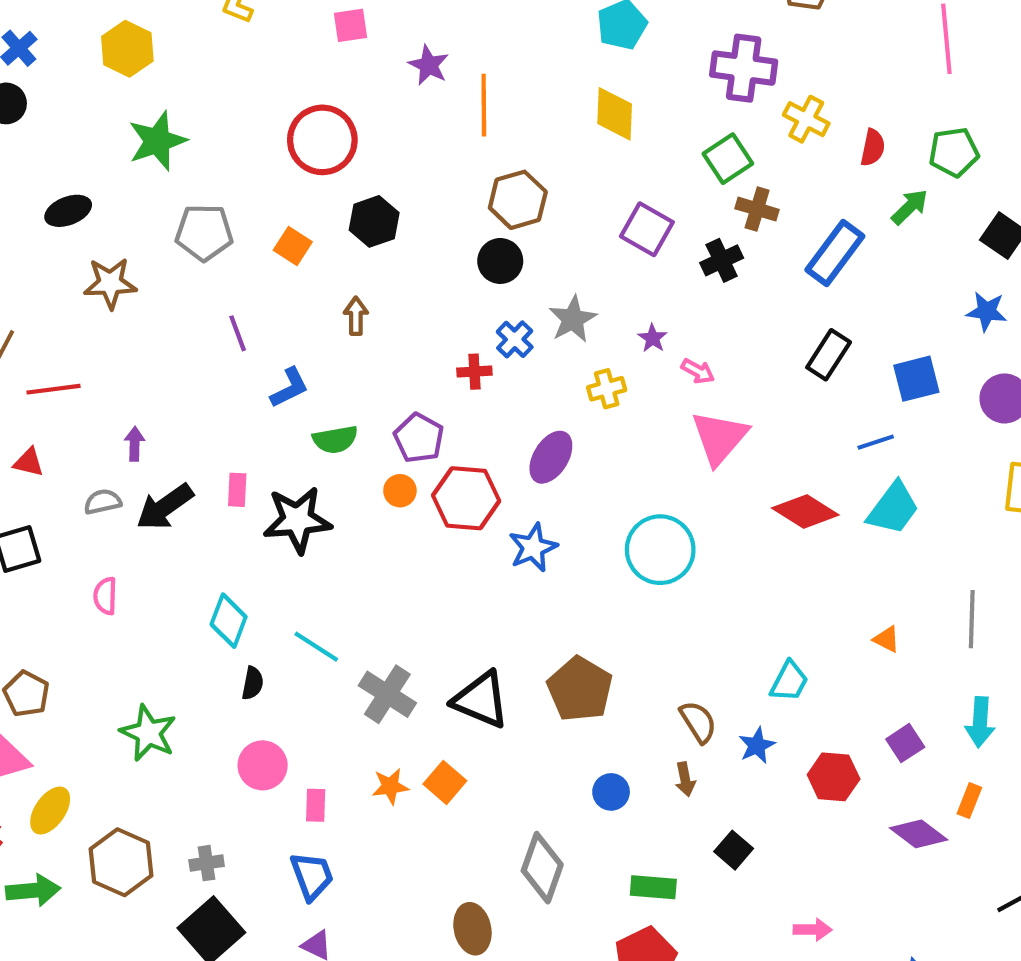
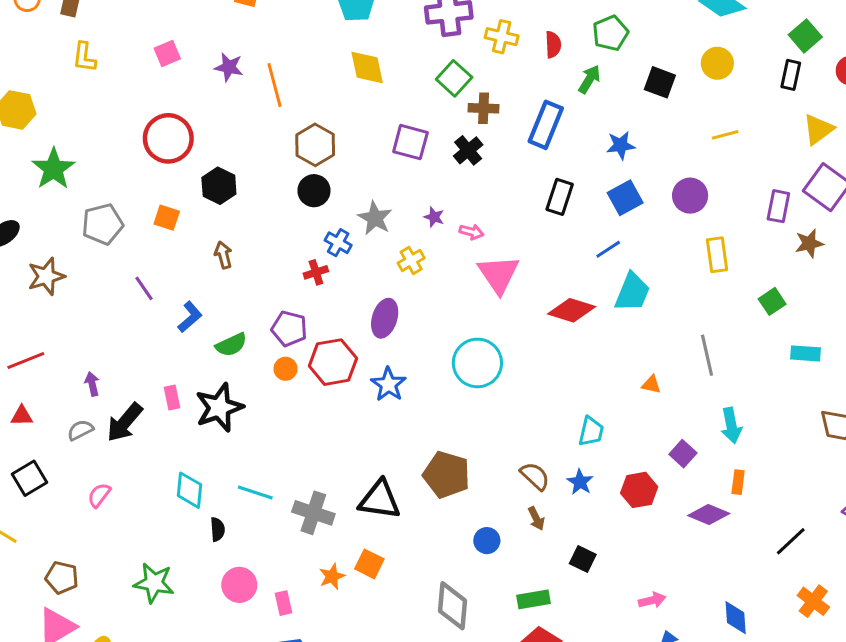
blue star: (987, 311) -> (621, 145), moved
pink semicircle: (105, 596) -> (99, 495), turned 50

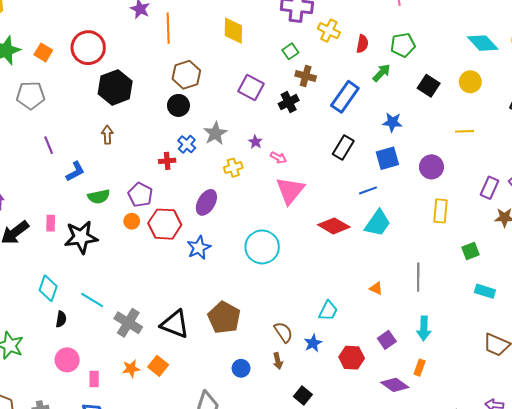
green square: (454, 78) -> (290, 51), size x0.7
black hexagon: (219, 186) -> (115, 87), size x1.4
orange square: (167, 218) -> (43, 52), moved

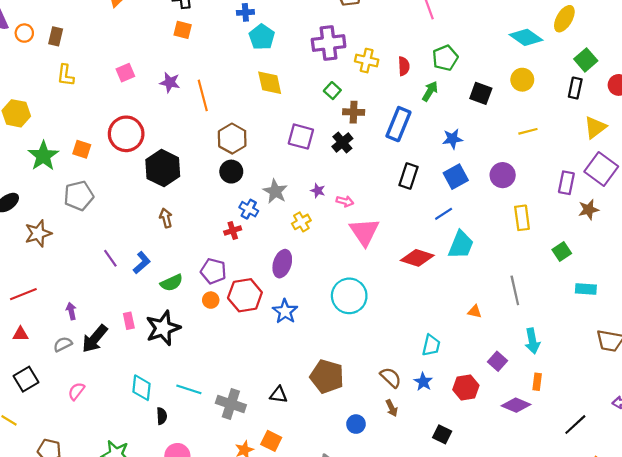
purple line: (49, 145) -> (110, 258), moved
black triangle: (175, 324) -> (279, 395), size x0.6
black square: (303, 396) -> (442, 434), moved

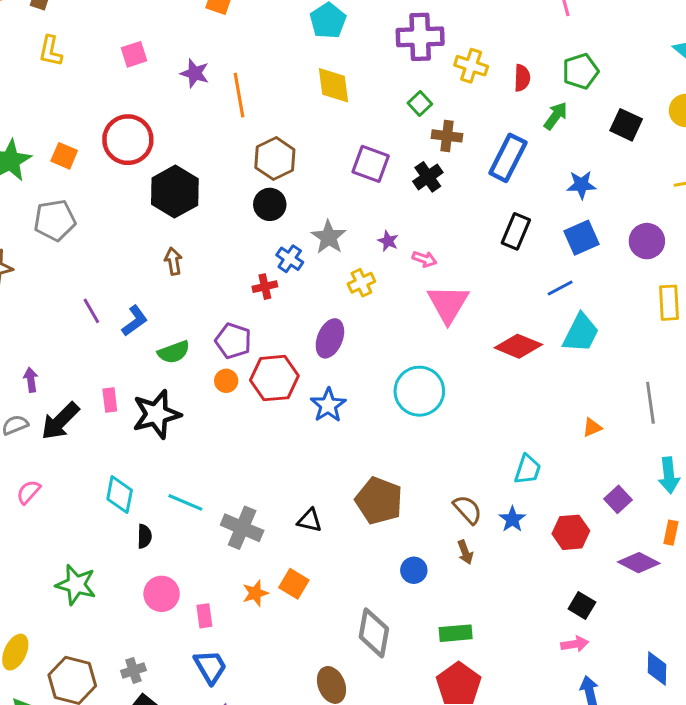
orange triangle: (475, 311) -> (592, 428), turned -40
black square: (442, 434) -> (582, 605), moved

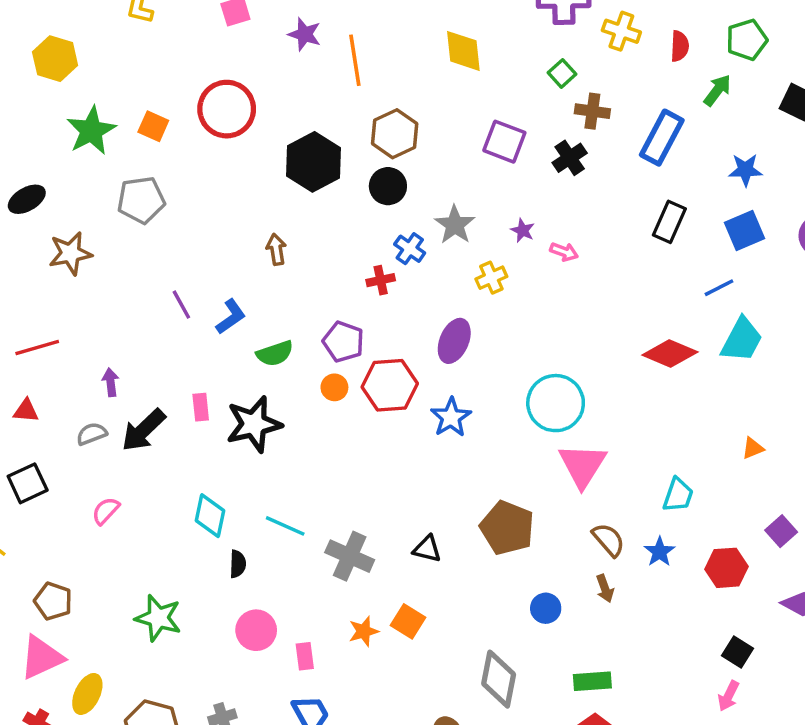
black hexagon: (175, 192) -> (313, 162), moved
pink triangle: (448, 304) -> (582, 465), moved
pink arrow: (575, 644) -> (729, 696), turned 124

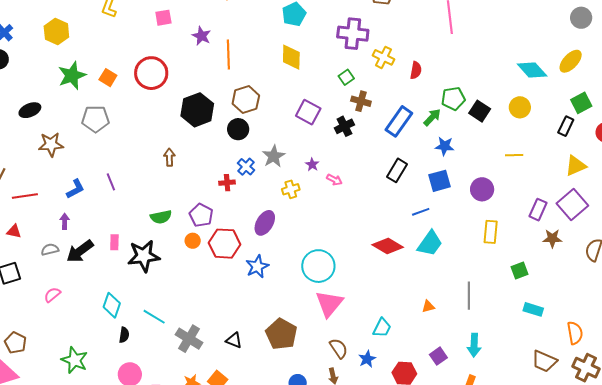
green pentagon: (747, 40) -> (453, 99), moved
green arrow: (717, 90) -> (432, 117), moved
blue L-shape: (231, 317) -> (75, 189), moved

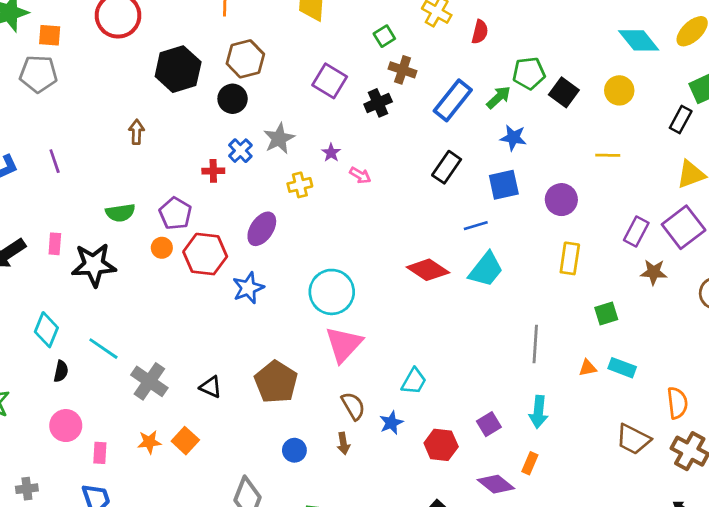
orange square: (108, 78) -> (50, 35), moved, turned -30
orange triangle: (428, 306) -> (588, 368), moved

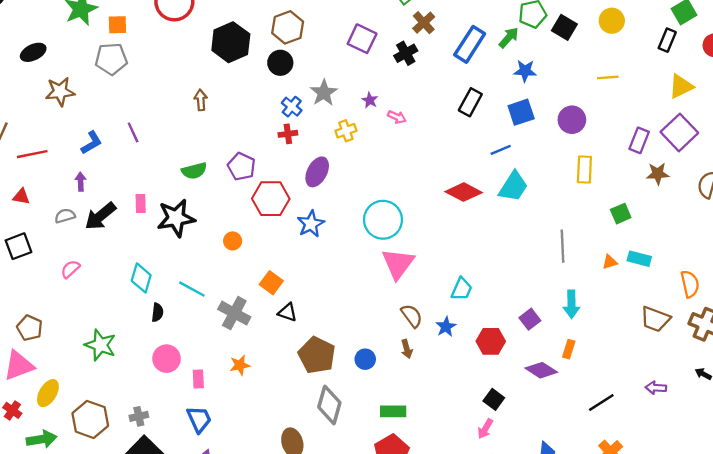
brown cross: (403, 70) -> (424, 23), turned 35
red cross: (213, 171) -> (288, 134), moved
orange circle: (162, 248) -> (233, 241), moved
brown pentagon: (276, 382) -> (317, 355), moved
orange square: (185, 441) -> (271, 283), moved

